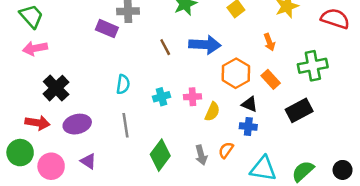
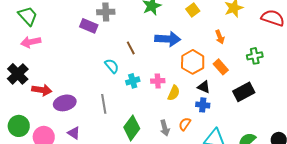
brown line: (165, 47) -> (131, 48), moved
green cross: (313, 66) -> (255, 56), size x0.7
cyan semicircle: (123, 84) -> (112, 66), moved, turned -49
black cross: (56, 88) -> (18, 74), moved
red arrow: (37, 123) -> (42, 90), moved

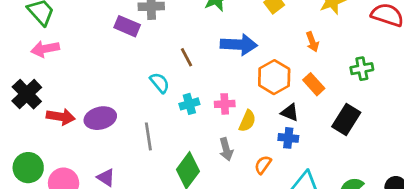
black rectangle: (244, 92) -> (346, 120), turned -30
purple ellipse: (65, 103) -> (100, 118), moved
gray arrow: (165, 128) -> (226, 149), moved

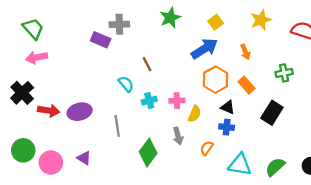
blue arrow: (239, 45) -> (204, 49), moved, turned -36

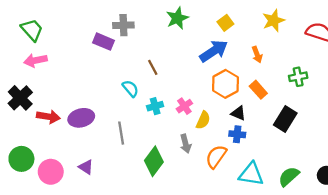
pink cross: (177, 101) -> (184, 106), turned -32
orange semicircle: (207, 148) -> (216, 157), size x1.5

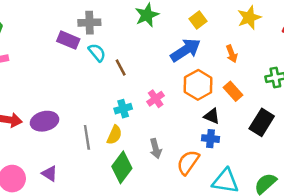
cyan semicircle: (130, 89) -> (97, 53), moved
pink cross: (184, 106) -> (156, 99), moved
yellow semicircle: (203, 120) -> (114, 135), moved

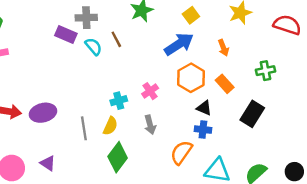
brown line: (121, 67) -> (116, 39), moved
gray arrow: (156, 149) -> (150, 125), moved

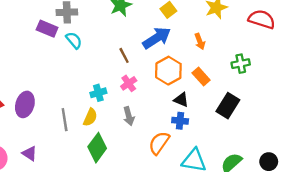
brown line: (116, 39) -> (124, 55), moved
purple ellipse: (43, 113) -> (25, 104), turned -60

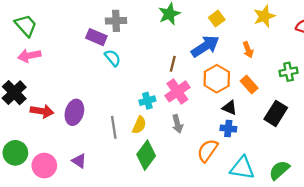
cyan semicircle: (74, 40) -> (113, 58), moved
brown line: (124, 55) -> (173, 64), turned 42
pink cross: (129, 83) -> (177, 91), size x1.5

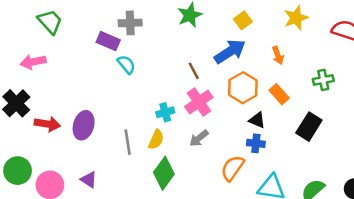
green trapezoid: (26, 25) -> (50, 22), moved
brown line: (173, 64) -> (194, 71), turned -42
gray arrow: (177, 124) -> (199, 138), turned 66

